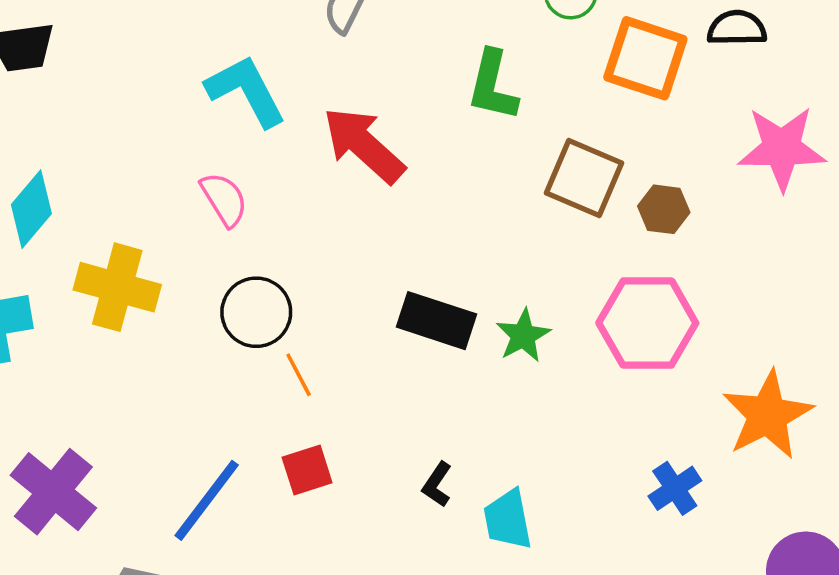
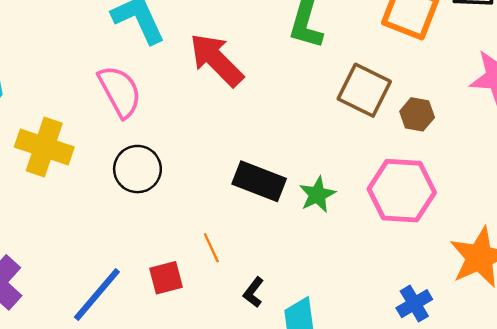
pink semicircle: (224, 199) -> (120, 91), size x1.4
orange line: (299, 375) -> (211, 248), moved

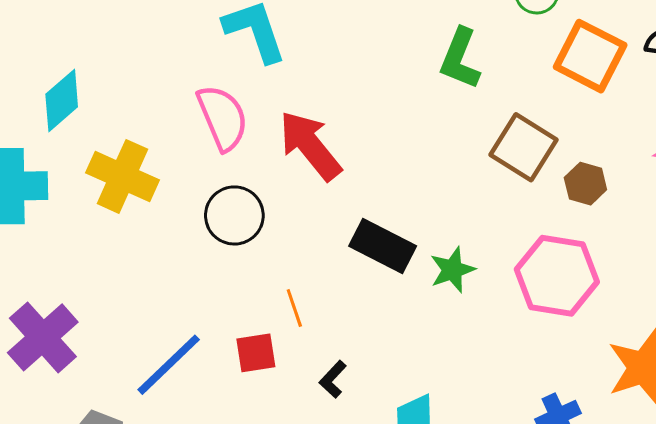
red arrow: (216, 60) -> (310, 145), moved
orange line: (211, 248) -> (294, 308), moved
black L-shape: (253, 292) -> (333, 379), moved

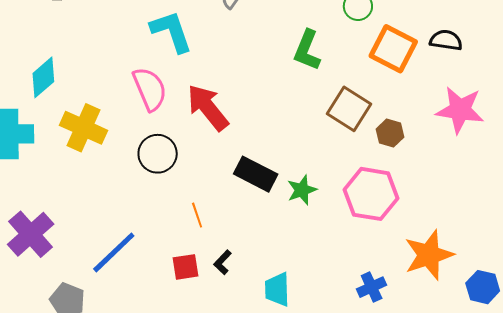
red square: (256, 353) -> (185, 267), moved

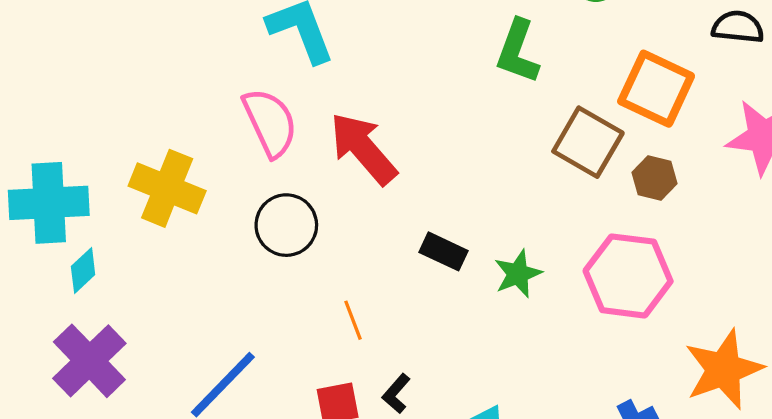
orange square: (393, 49) -> (656, 89), moved
cyan diamond: (43, 77) -> (83, 271), moved, size x0.7
black rectangle: (256, 174) -> (443, 251), size x0.7

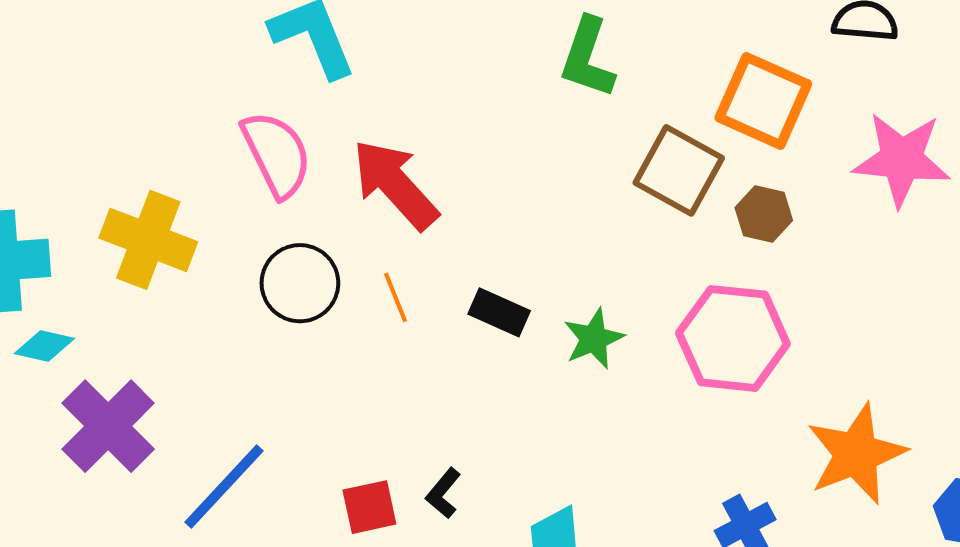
cyan diamond: (83, 271) -> (44, 346), turned 57
orange line: (353, 320) -> (396, 297), moved
purple cross: (89, 361) -> (108, 426), moved

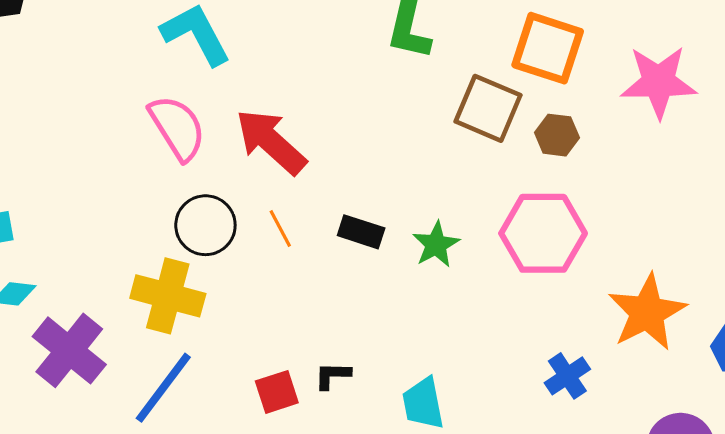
yellow cross: (148, 240) -> (168, 296), moved
black L-shape: (443, 493) -> (332, 375), turned 57

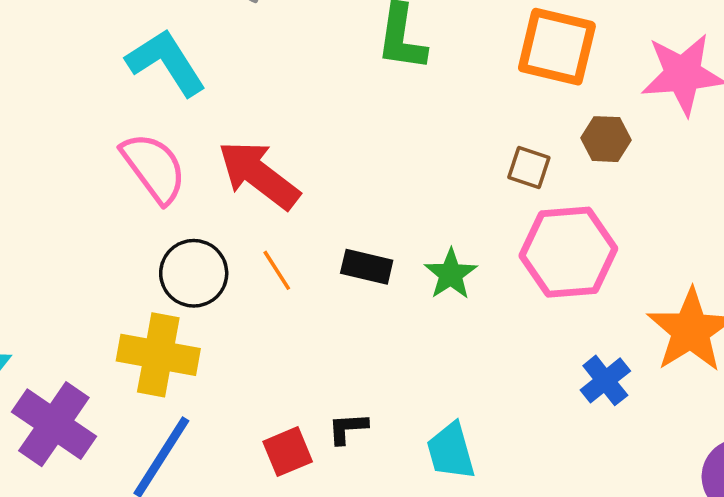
brown square: (488, 108) -> (529, 167), moved, size x0.6
brown hexagon: (557, 135) -> (606, 139), moved
blue cross: (567, 376) -> (605, 380), moved

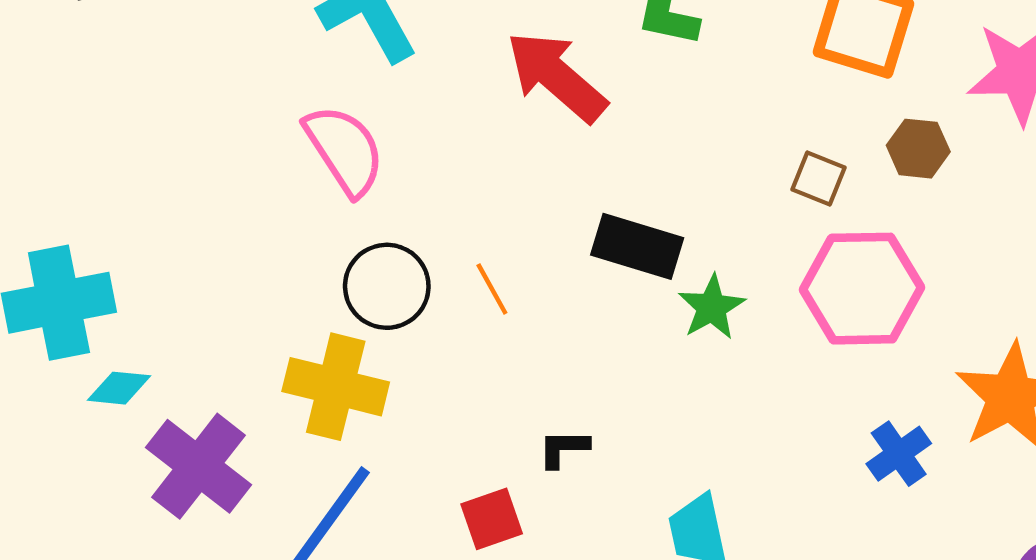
red arrow: (259, 175) -> (556, 76), moved
black rectangle: (367, 267) -> (637, 246), moved, size x1.4
black L-shape: (348, 428) -> (564, 448), moved

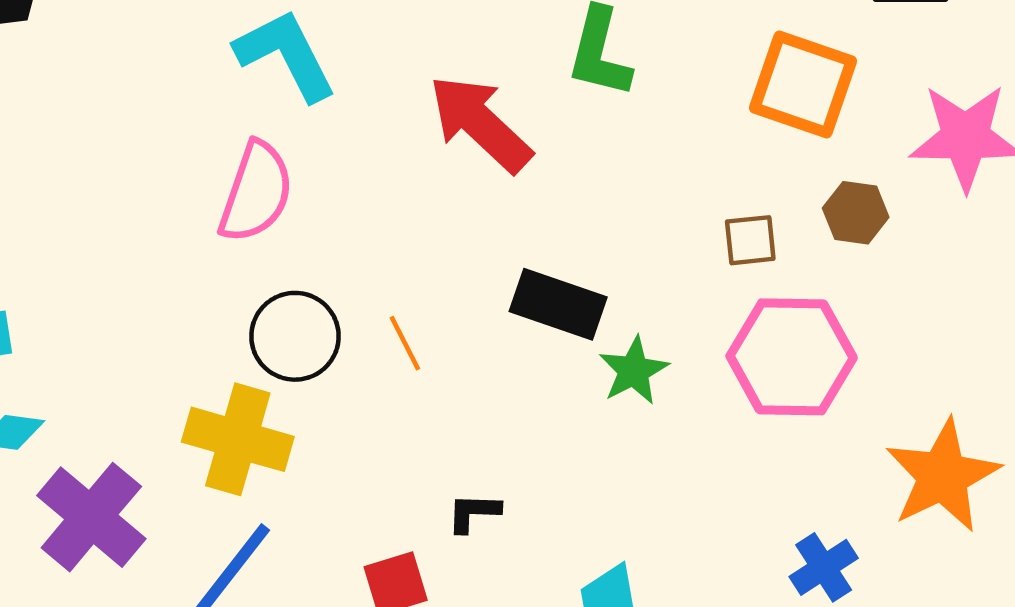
pink semicircle: (345, 150) -> (256, 192), turned 50
brown square: (819, 179) -> (750, 240), turned -30
blue cross: (899, 454) -> (824, 567), moved

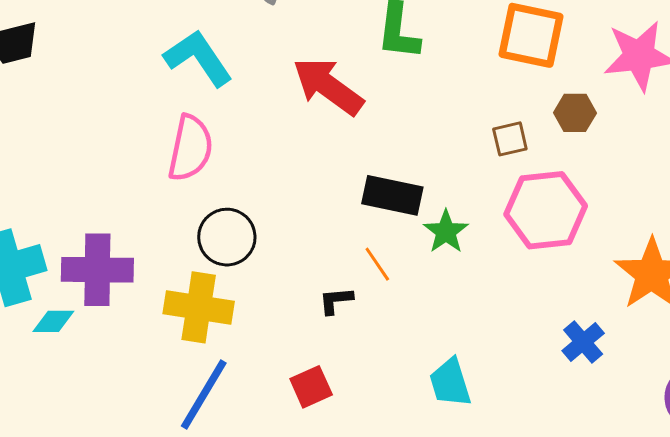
orange line: (405, 343) -> (377, 264), moved
black L-shape: (473, 512) -> (336, 301), moved
purple cross: (91, 517) -> (97, 270), moved, turned -32

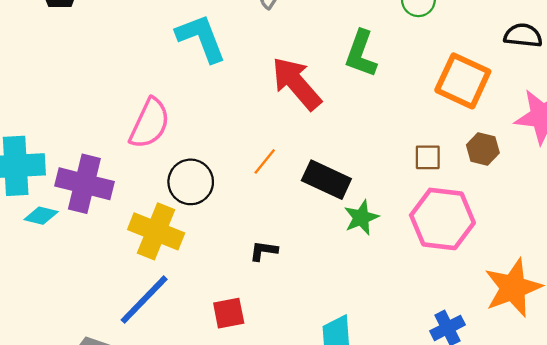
pink semicircle: (190, 148) -> (150, 123), moved
orange line: (377, 264) -> (265, 161), moved, turned 60

